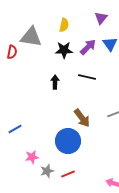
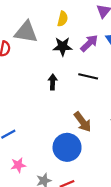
pink star: (32, 157) -> (18, 165), moved

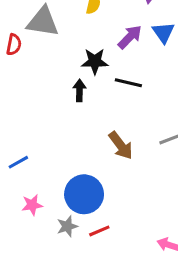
black star: (63, 46) -> (95, 61), moved
blue circle: (67, 147) -> (84, 194), moved

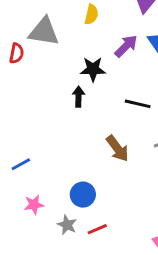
black line: (128, 83) -> (138, 104), moved
blue circle: (84, 194) -> (83, 195), size x0.7
gray star: (67, 226) -> (67, 225), turned -30

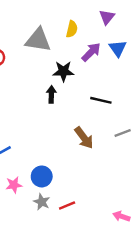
yellow semicircle: (91, 14) -> (72, 29), moved
gray triangle: (44, 32) -> (38, 40), moved
blue circle: (83, 195) -> (42, 176), moved

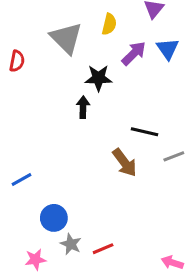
gray triangle: (38, 40) -> (66, 38), turned 36
black line: (101, 100) -> (145, 132), moved
blue circle: (42, 176) -> (54, 218), moved
pink star: (14, 185) -> (35, 259), moved

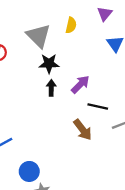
purple arrow: (134, 53) -> (80, 84), moved
black star: (98, 78) -> (49, 64), moved

